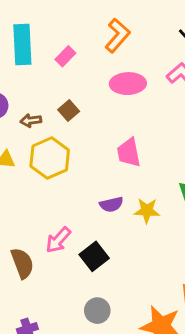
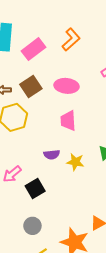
pink rectangle: (65, 56) -> (34, 49), size x1.6
pink ellipse: (128, 84) -> (67, 86), moved
brown square: (69, 110) -> (31, 86), size x1.5

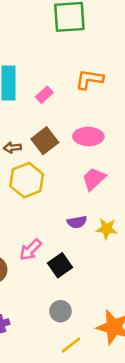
orange L-shape: (71, 40) -> (89, 79), turned -125
pink rectangle: (34, 49) -> (44, 95), size x0.6
pink trapezoid: (68, 121) -> (94, 179), turned 55

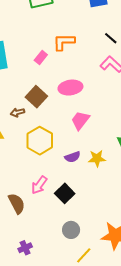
pink rectangle: (44, 95) -> (41, 57), moved
brown arrow: (12, 148) -> (17, 112), moved
yellow hexagon: (27, 180) -> (40, 141), moved

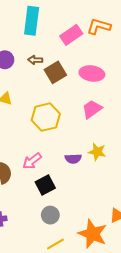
pink rectangle: (41, 57) -> (71, 35), size x1.5
brown arrow: (17, 112) -> (35, 60), moved
purple semicircle: (72, 157) -> (73, 159), moved
black square: (65, 193) -> (45, 185), moved

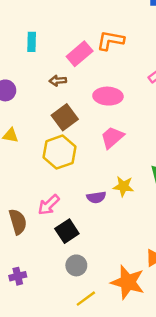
cyan rectangle: (32, 21) -> (32, 42), size x0.6
brown arrow: (35, 60) -> (58, 81), moved
brown square: (55, 72) -> (65, 117), moved

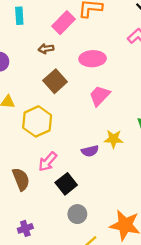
yellow hexagon: (60, 152) -> (37, 121), moved

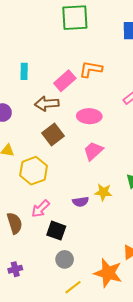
brown arrow: (46, 49) -> (47, 104), size x1.6
black square: (66, 184) -> (56, 231), turned -36

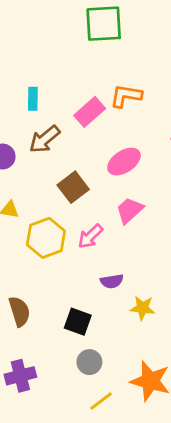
brown arrow: (47, 104) -> (45, 139), moved, turned -35
pink ellipse: (89, 116) -> (124, 162), turned -35
yellow star: (103, 192) -> (142, 308), moved
pink arrow: (41, 209) -> (90, 236), moved
purple cross: (15, 269) -> (20, 376), size x1.5

